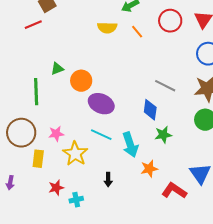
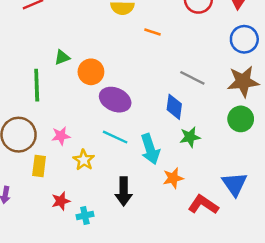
orange line: (137, 32) -> (153, 32), moved, turned -32
yellow star: (75, 154) -> (84, 160), size x0.7
black arrow: (108, 180) -> (124, 191), size x1.6

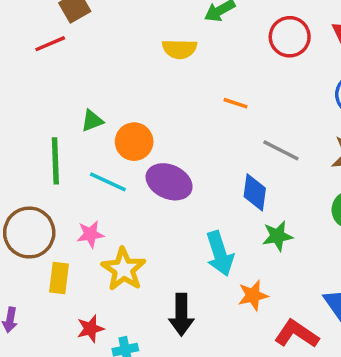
orange line: (153, 32) -> (235, 103), moved
cyan line: (115, 137) -> (108, 182), moved
yellow star: (84, 160) -> (124, 269), size x1.4

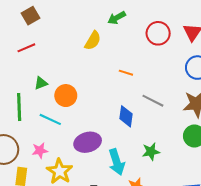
red line: (50, 44) -> (26, 48), moved
yellow semicircle: (180, 49) -> (93, 41), turned -60
purple ellipse: (169, 182) -> (88, 142), moved, turned -40
blue diamond: (255, 192) -> (126, 116), moved

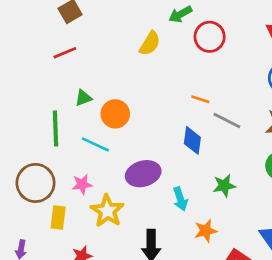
red circle: (158, 33) -> (210, 37), moved
orange line: (126, 73) -> (200, 99), moved
cyan arrow: (117, 162) -> (180, 199), size x0.7

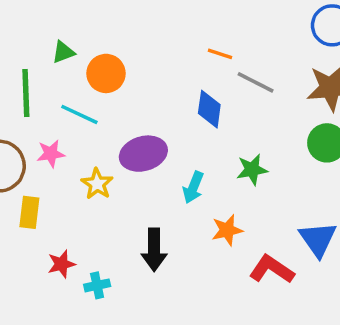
pink star: (82, 184) -> (51, 154), moved
cyan arrow: (180, 199) -> (193, 187), turned 40
yellow star: (107, 211) -> (97, 184), moved, size x0.7

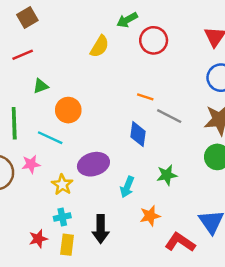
green triangle: (63, 52) -> (41, 86), moved
yellow rectangle: (29, 212) -> (67, 245), moved
cyan cross: (97, 285) -> (62, 217), moved

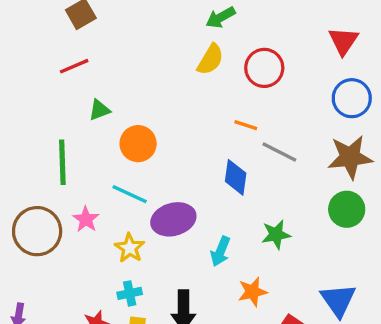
red circle: (154, 40) -> (264, 68), moved
yellow semicircle: (99, 46) -> (210, 59), moved
cyan line: (50, 138) -> (130, 194), moved
pink star: (31, 164) -> (86, 219), turned -30

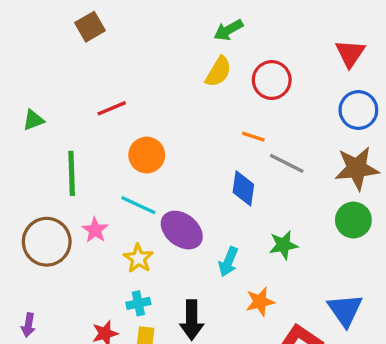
red line: (74, 66) -> (112, 108), moved
green triangle: (99, 110) -> (33, 120), moved
purple ellipse: (173, 219) -> (182, 230), turned 54

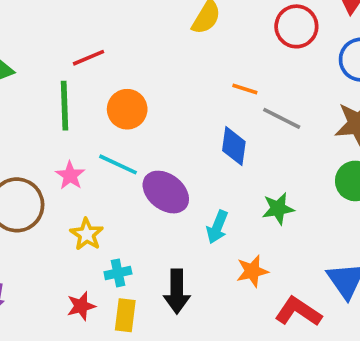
red circle: (272, 80) -> (296, 26), moved
green line: (72, 173) -> (65, 106), moved
pink star: (95, 230) -> (70, 175), moved
yellow star: (138, 258) -> (87, 234), moved

